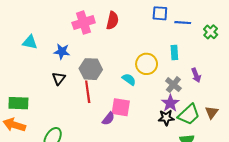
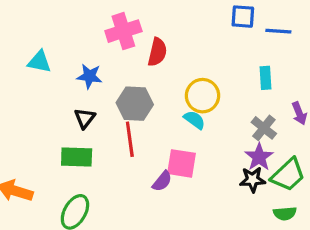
red semicircle: (112, 21) -> (157, 52), moved
yellow circle: (147, 64) -> (203, 96), moved
green rectangle: (18, 103) -> (77, 157), moved

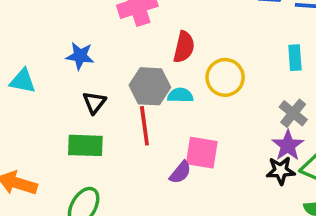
red semicircle: (157, 52) -> (184, 47), moved
cyan triangle: (39, 62) -> (23, 81), moved
blue star: (90, 76) -> (80, 56), moved
cyan semicircle: (194, 120) -> (180, 95), moved, turned -35

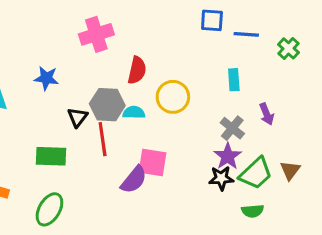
black triangle: (94, 102) -> (78, 117), moved
purple semicircle: (180, 172) -> (134, 180), size x1.4

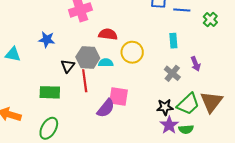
red semicircle: (137, 70) -> (108, 34), turned -96
purple star: (228, 156) -> (169, 125), moved
brown triangle: (290, 170) -> (211, 102), size x1.6

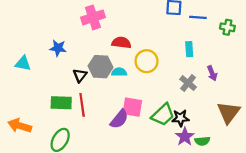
green cross: (210, 19) -> (227, 27), turned -32
red line: (85, 81) -> (82, 105), moved
green trapezoid: (188, 104) -> (163, 115), moved

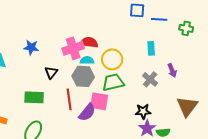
pink cross: (93, 17) -> (73, 48), moved
gray hexagon: (101, 67) -> (83, 76), moved
cyan semicircle: (119, 72) -> (87, 60), moved
red line: (82, 105) -> (69, 99), moved
green trapezoid: (163, 115) -> (113, 82), moved, turned -150

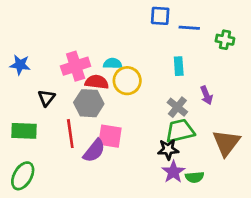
red semicircle: (89, 42) -> (97, 82), moved
cyan semicircle: (87, 60) -> (113, 63), moved
green trapezoid: (113, 82) -> (180, 131), moved

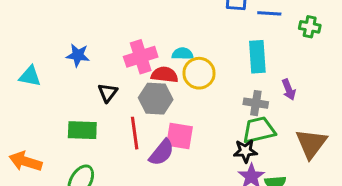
cyan rectangle: (179, 66) -> (257, 57), size x1.5
gray cross: (177, 107) -> (256, 103), turned -30

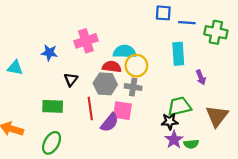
green cross: (310, 27) -> (216, 32), size x1.5
cyan semicircle: (183, 54) -> (125, 52), size x1.5
pink cross: (141, 57) -> (86, 41), moved
gray cross: (256, 103) -> (133, 87), moved

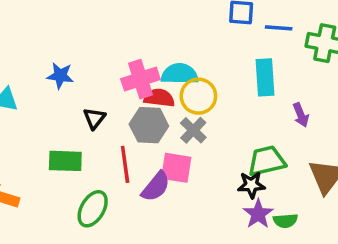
pink cross: (86, 41) -> (140, 79), moved
gray cross: (133, 87) -> (193, 130), turned 35
green ellipse: (52, 143) -> (93, 209), moved

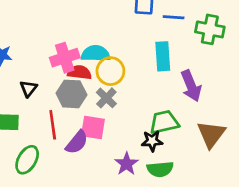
purple arrow: (301, 115) -> (191, 86), size x1.6
purple star: (258, 214) -> (127, 164), moved
green semicircle: (285, 221) -> (160, 169), moved, size x1.4

